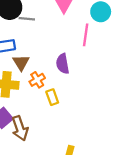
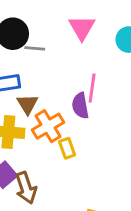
pink line: (86, 35) -> (92, 88), moved
orange cross: (37, 80) -> (48, 126), size x1.5

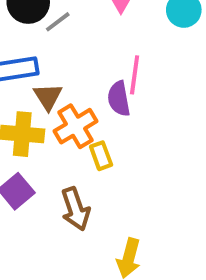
gray line: (35, 48) -> (58, 22), turned -42
brown arrow: (26, 188) -> (75, 209), moved

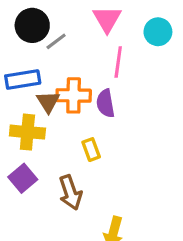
pink line: (135, 75) -> (118, 62), moved
orange cross: (75, 126) -> (74, 95), moved, turned 32

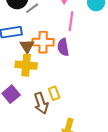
yellow cross: (27, 132) -> (26, 65), moved
yellow rectangle: (91, 150) -> (54, 93), moved

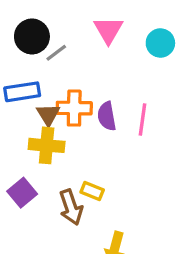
pink line: (71, 21) -> (143, 119), moved
yellow rectangle: (54, 93) -> (92, 191), turned -48

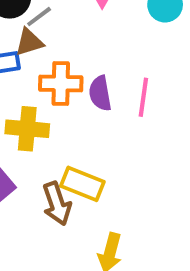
brown triangle: (48, 115) -> (29, 42), moved, turned 45
yellow rectangle: (92, 191) -> (82, 184), size x1.5

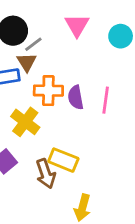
brown triangle: (29, 42) -> (27, 62), turned -45
yellow cross: (27, 129) -> (25, 122), turned 32

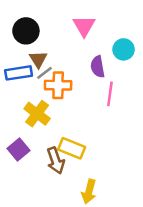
cyan circle: (121, 36) -> (124, 49), moved
gray line: (33, 44) -> (44, 73), moved
purple semicircle: (76, 97) -> (98, 67), moved

